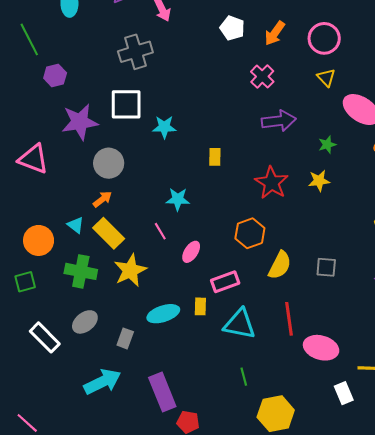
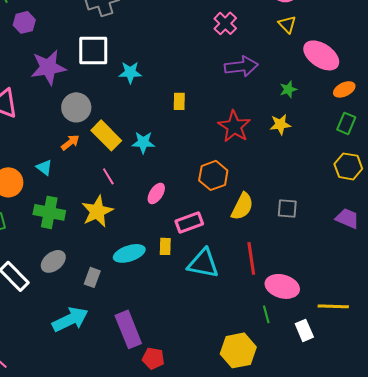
pink line: (160, 231) -> (108, 176), moved
yellow rectangle: (109, 233) -> (106, 135), moved
green line: (244, 377) -> (266, 314), moved

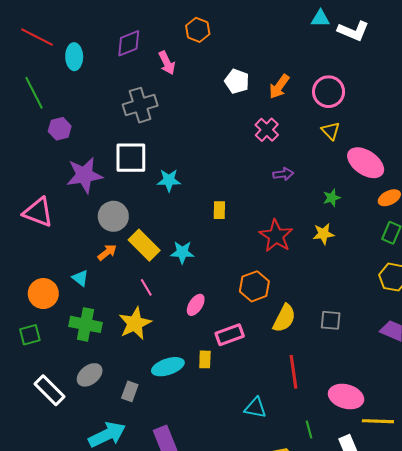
purple arrow: (241, 66) -> (283, 174), size x0.6
cyan triangle: (203, 263) -> (255, 408), moved, size x0.7
pink ellipse: (282, 286) -> (346, 397), moved

